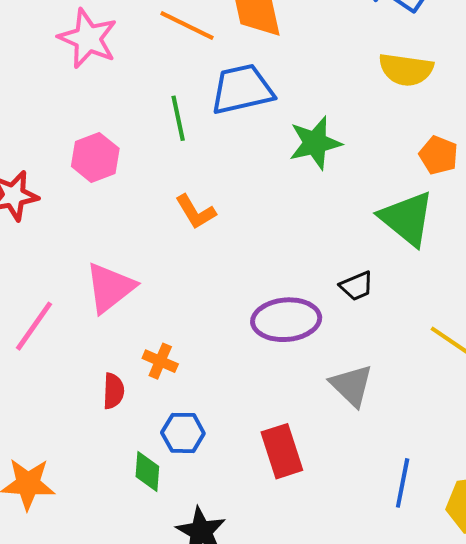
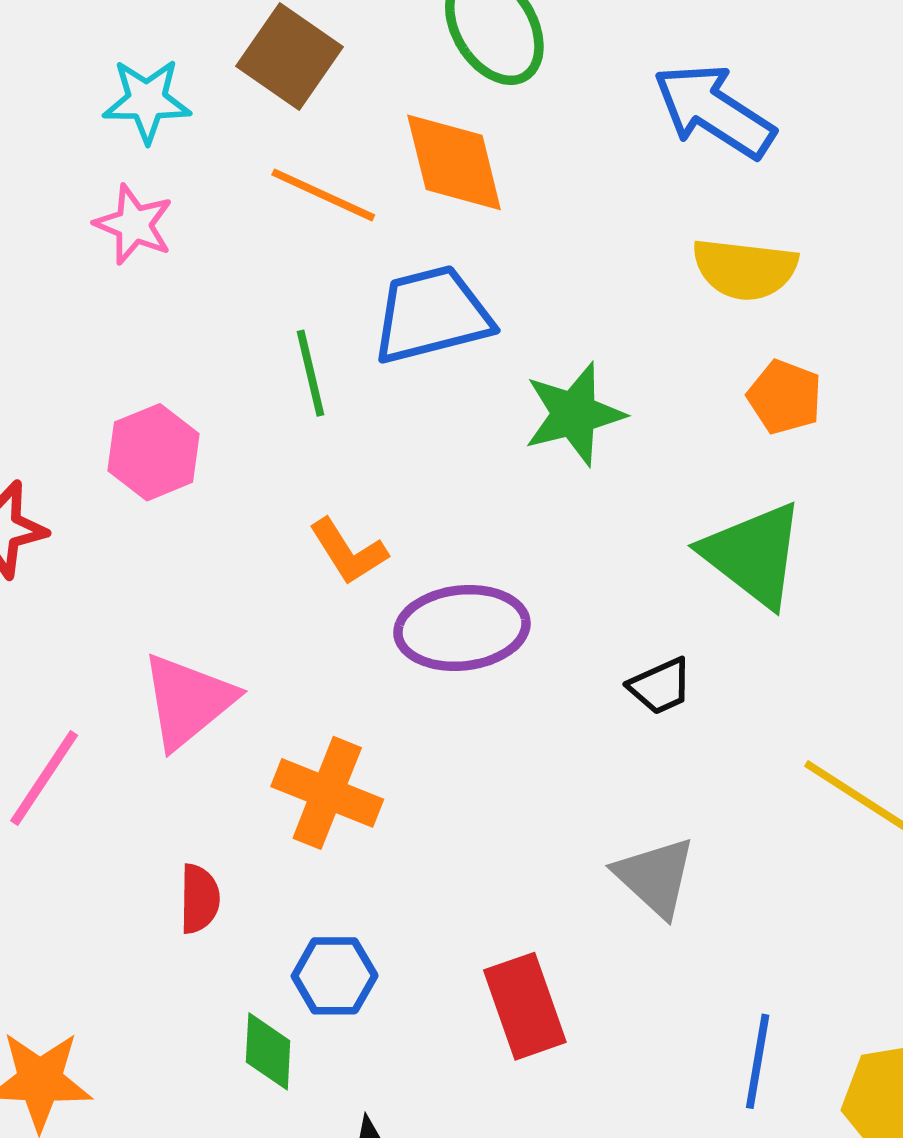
pink star: (88, 38) -> (134, 225), size x0.7
orange pentagon: (438, 155) -> (785, 397), moved
purple ellipse: (286, 320) -> (462, 628), moved
orange cross: (160, 361) -> (327, 793), moved, size x1.6

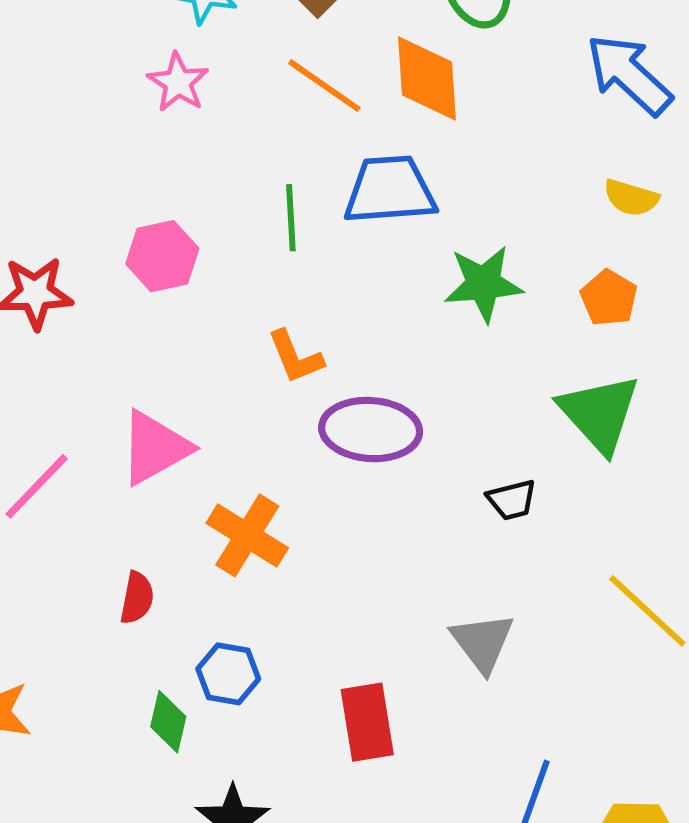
yellow semicircle: (745, 269) -> (631, 198), size x0.7
orange pentagon: (785, 397) -> (609, 298), moved

